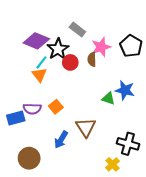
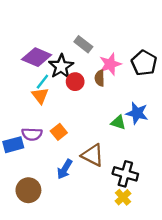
brown triangle: (86, 127) -> (93, 155), turned -30
black cross: (128, 144) -> (125, 174), moved

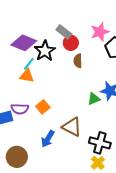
pink star: (110, 64) -> (100, 32), moved
red circle: (75, 82) -> (71, 43), moved
orange triangle: (40, 96) -> (27, 76), turned -42
green triangle: (118, 122) -> (94, 99), turned -40

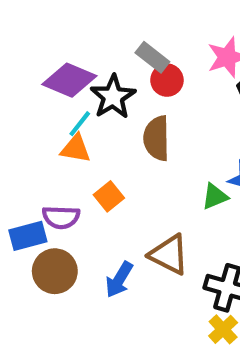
brown semicircle: (78, 61) -> (157, 138), moved, size x1.5
orange square: (43, 107) -> (109, 196), moved
brown circle: (17, 157) -> (55, 271), moved

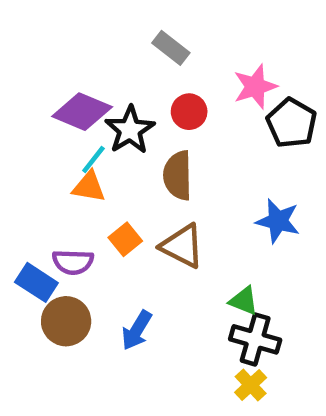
gray rectangle: (152, 57) -> (171, 48), moved
green triangle: (215, 196) -> (244, 301), moved, turned 44
blue rectangle: (28, 236) -> (36, 282), turned 48
brown triangle: (169, 255) -> (182, 246), moved

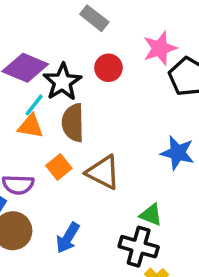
brown semicircle: (178, 175) -> (73, 123), moved
black cross: (255, 339) -> (139, 247), moved

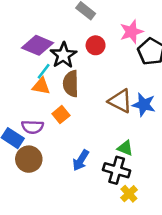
brown triangle: (103, 172) -> (120, 101), moved
blue arrow: (68, 238) -> (81, 160), moved

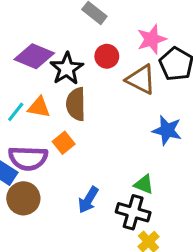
cyan line: (44, 71) -> (16, 112), moved
brown triangle: (120, 101) -> (141, 79), moved
purple semicircle: (32, 127) -> (28, 158), size x1.4

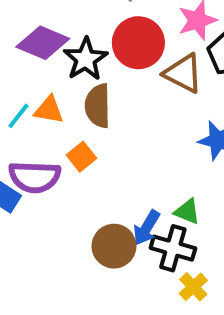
red circle: (107, 56) -> (138, 43), size x1.6
brown circle: (23, 198) -> (114, 246), moved
blue arrow: (88, 200) -> (147, 228), moved

